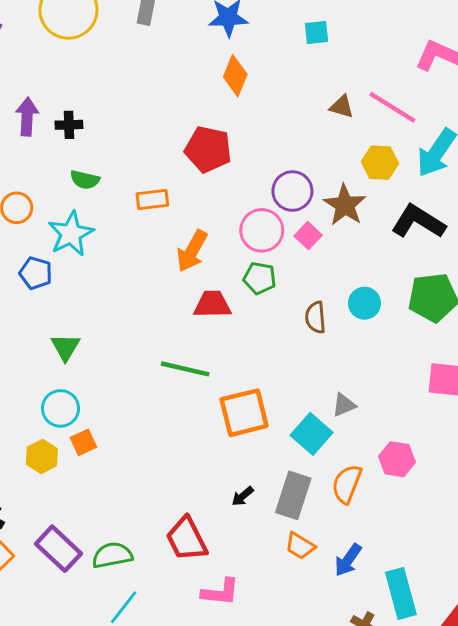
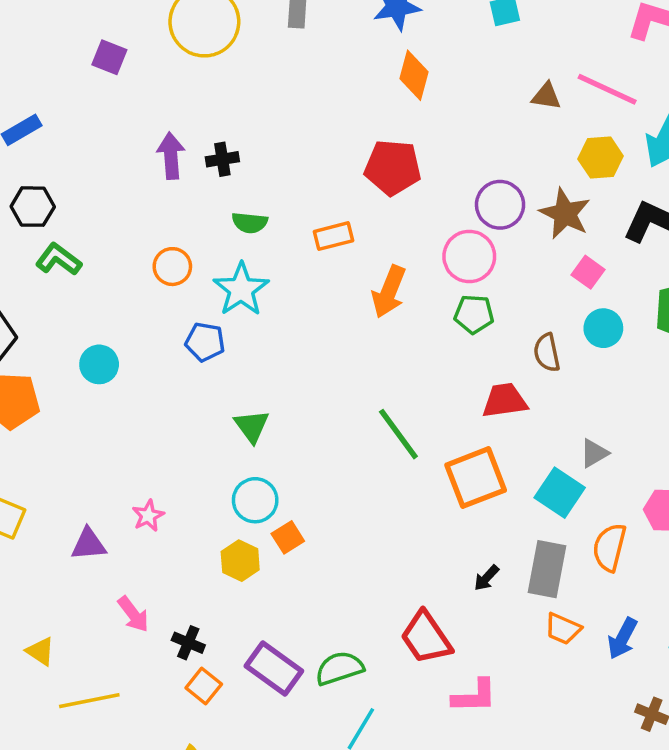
pink square: (308, 236) -> (588, 272), moved
red trapezoid: (212, 304) -> (505, 401), moved
green line: (185, 369) -> (398, 434), turned 48

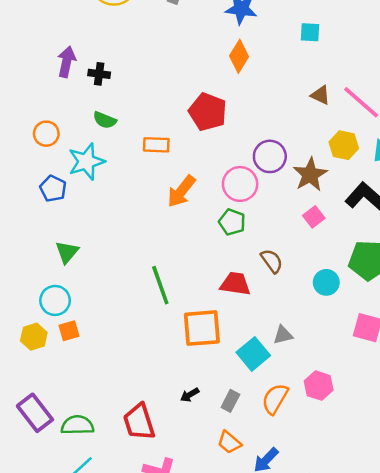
cyan circle: (603, 328) -> (326, 282), moved
brown semicircle: (547, 353) -> (272, 261), turned 140
gray rectangle: (547, 569) -> (230, 401), size x0.6

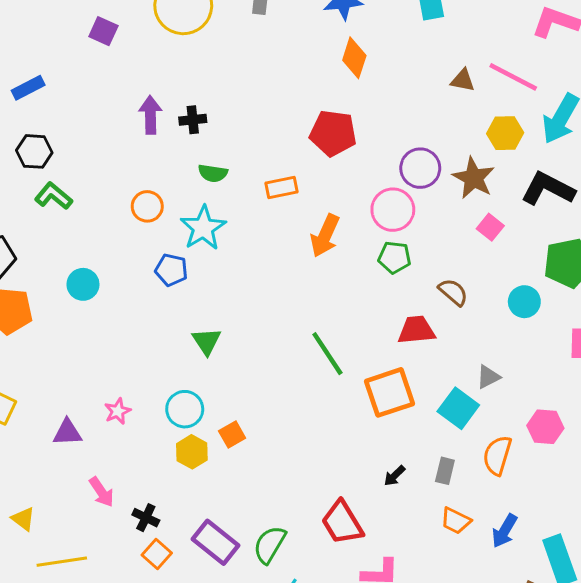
cyan circle: (55, 300) -> (185, 409), moved
green semicircle: (77, 425) -> (270, 545), turned -44

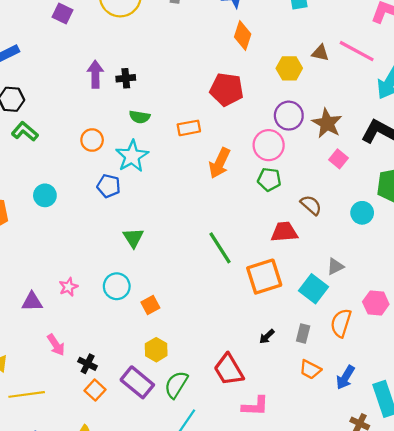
yellow hexagon: (505, 133) -> (289, 68), moved
yellow hexagon: (192, 452) -> (156, 350), moved

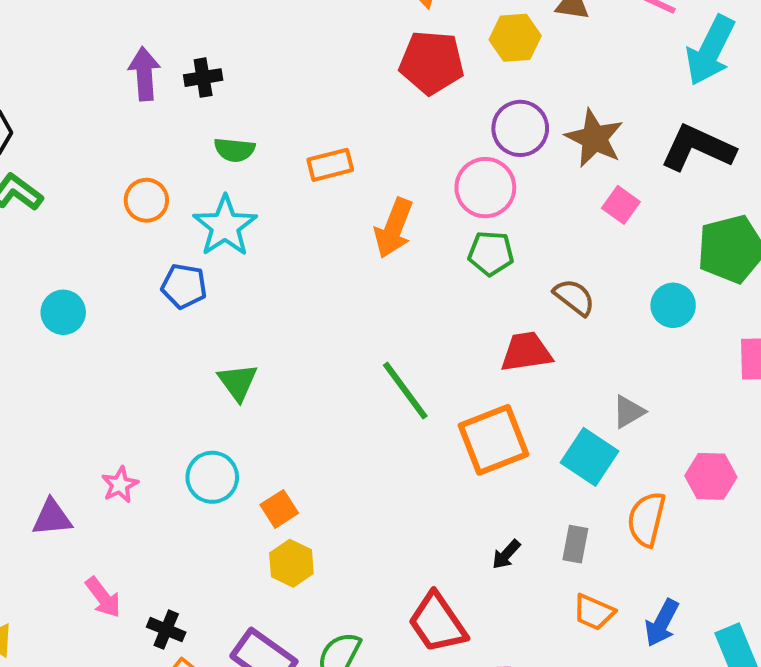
red pentagon: (227, 89) -> (432, 63), moved
yellow hexagon: (156, 350) -> (291, 563), moved

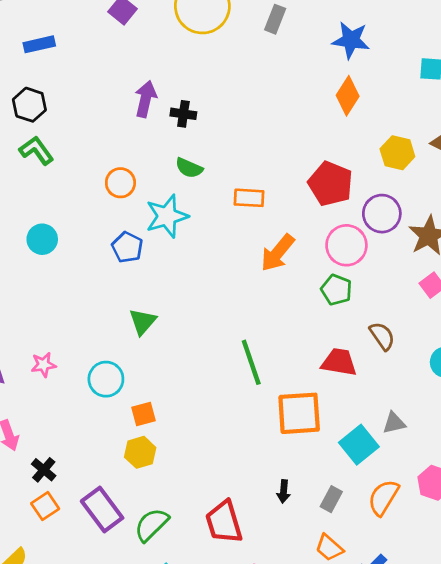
red pentagon: (432, 63) -> (331, 184), moved
black arrow: (506, 554) -> (284, 491), turned -55

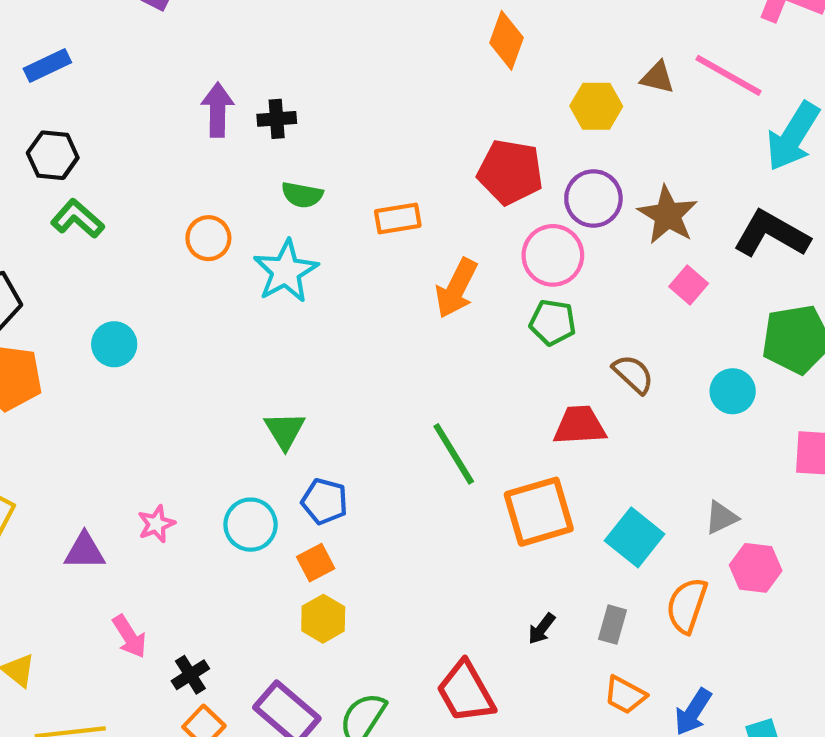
blue pentagon: (127, 247) -> (325, 501), moved
gray triangle: (394, 423) -> (721, 518), moved
black cross: (44, 470) -> (190, 675), turned 30
black arrow: (284, 491) -> (542, 629), turned 45

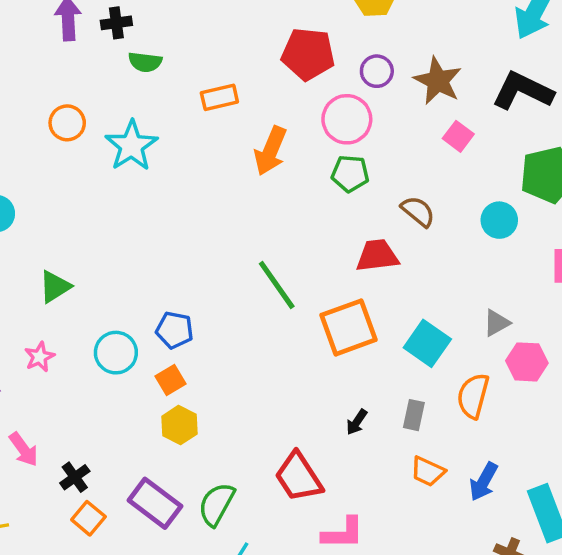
green semicircle: (302, 195) -> (145, 62), moved
purple circle: (593, 199) -> (377, 71), size x0.7
green triangle: (285, 430) -> (55, 287), moved, turned 33

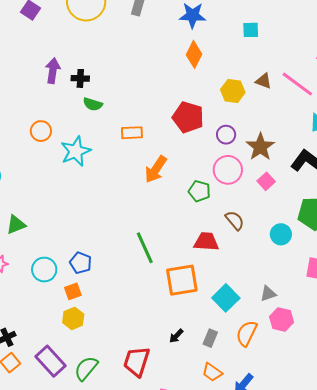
pink circle: (347, 119) -> (228, 170), moved
red trapezoid: (299, 477) -> (137, 361), turned 40

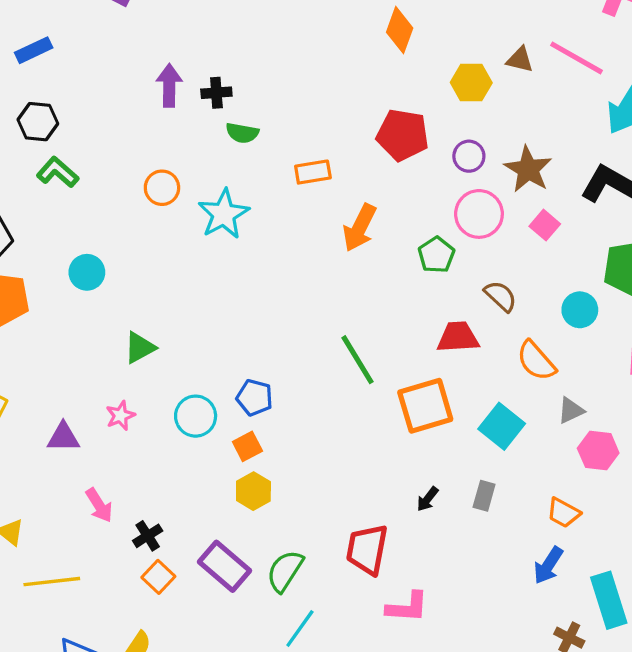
green pentagon: (199, 191) -> (436, 255), turned 30
orange semicircle: (247, 333) -> (536, 361), moved, turned -60
orange trapezoid: (212, 372) -> (564, 513), moved

